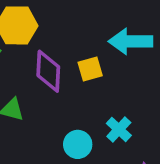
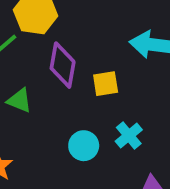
yellow square: (90, 69) -> (106, 84), moved

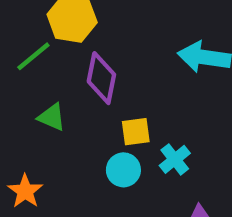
yellow square: (106, 84) -> (136, 132), moved

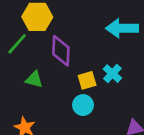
cyan cross: (175, 159) -> (112, 74), moved

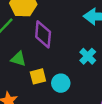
yellow square: (87, 80) -> (38, 76), moved

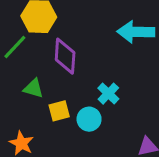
cyan cross: (88, 56) -> (108, 94), moved

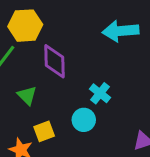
green triangle: (33, 88) -> (27, 95), turned 35
yellow square: (59, 111) -> (44, 131), moved

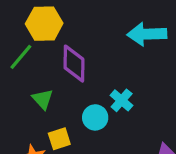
cyan circle: (84, 120) -> (95, 117), moved

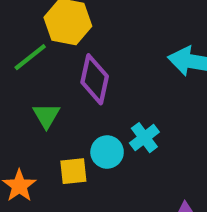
yellow square: (59, 139) -> (73, 171), moved

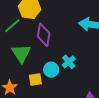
green triangle: (46, 116) -> (21, 53), size x1.5

